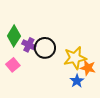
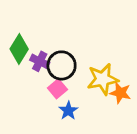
pink square: (13, 65) -> (57, 89), moved
blue star: (77, 81) -> (68, 111), moved

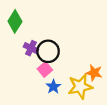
green diamond: (19, 49) -> (15, 21), moved
yellow star: (103, 79) -> (80, 87), moved

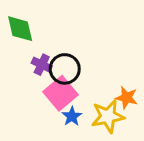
green diamond: (15, 21) -> (20, 29), turned -45
pink square: (45, 69) -> (60, 93), size x1.6

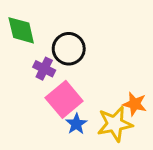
black circle: (65, 69) -> (69, 49), moved

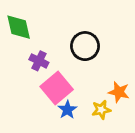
black circle: (69, 49) -> (85, 46), moved
yellow star: (115, 124) -> (101, 110), size x0.6

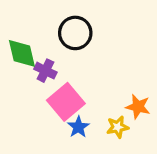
green diamond: (19, 27) -> (22, 53), moved
black circle: (85, 46) -> (75, 33), moved

